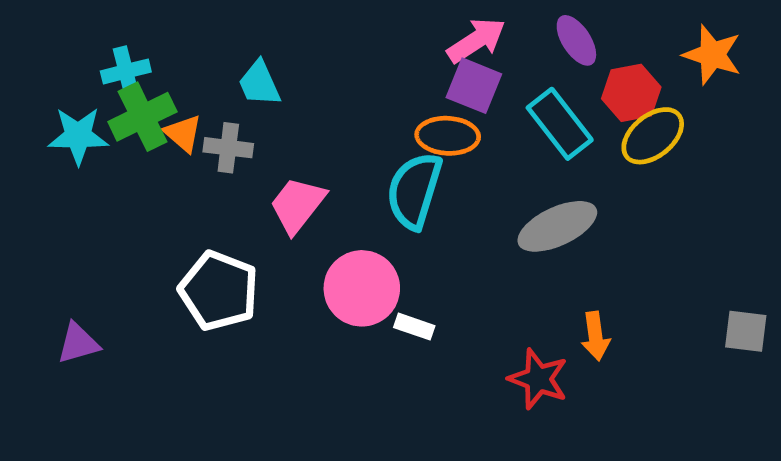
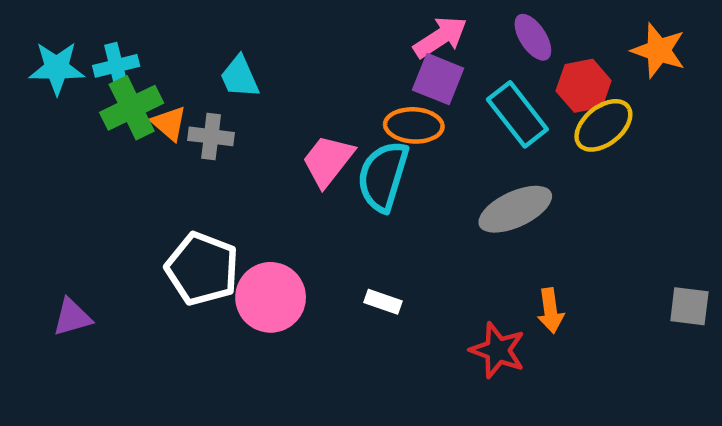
cyan star: (78, 136) -> (57, 68), moved
pink trapezoid: (297, 205) -> (328, 161), moved
pink circle: (362, 288) -> (271, 297), moved

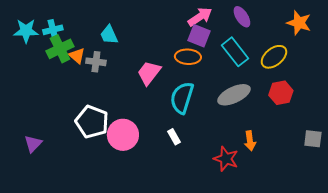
red hexagon: (584, 86) -> (281, 93), moved
cyan semicircle: (383, 176) -> (182, 98), moved
white rectangle: (383, 302) -> (174, 137), turned 42
purple triangle: (72, 317) -> (33, 144), turned -30

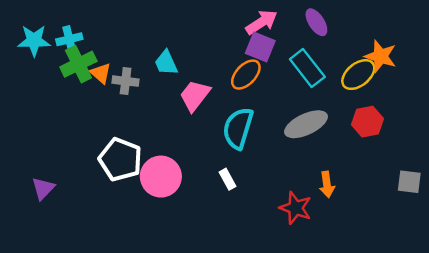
orange star: (299, 23) -> (381, 56), moved
cyan trapezoid: (109, 35) -> (166, 63), moved
orange ellipse: (188, 57) -> (246, 75), turned -50

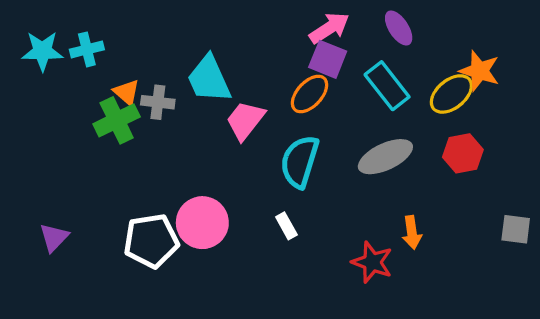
cyan trapezoid: (166, 63) -> (209, 79), size x1.5
green cross: (78, 64) -> (117, 120), moved
white pentagon: (120, 160) -> (151, 241), moved, turned -30

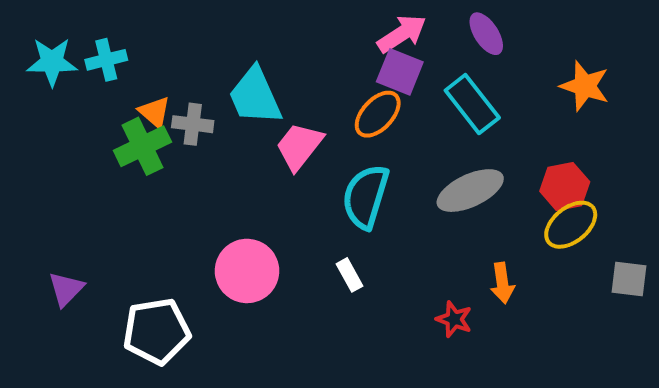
yellow ellipse: (451, 94) -> (571, 225), moved
white pentagon: (151, 241) -> (157, 331), moved
red star: (372, 262) -> (454, 319), size x0.7

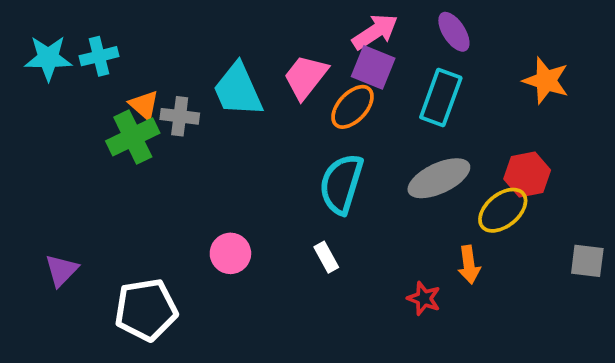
cyan rectangle: (472, 104) -> (441, 97), turned 58
pink trapezoid: (299, 146) -> (306, 77), moved
yellow ellipse: (571, 225) -> (503, 210), moved
pink circle: (247, 271) -> (230, 253), size x0.7

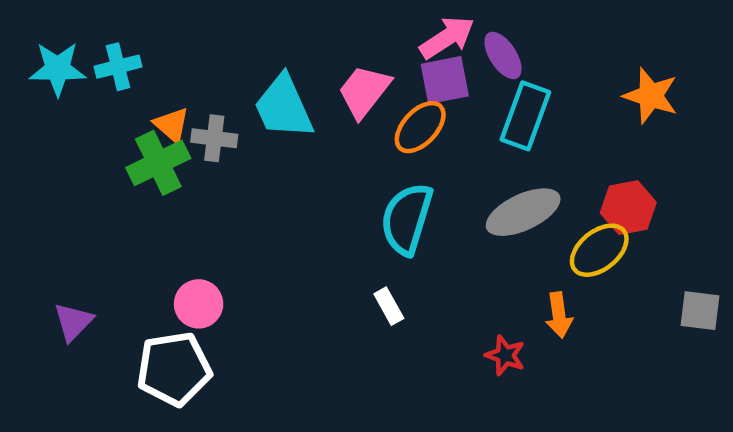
purple ellipse: (454, 32) -> (503, 55), moved
purple square: (373, 67) -> (445, 80), turned -33
pink circle: (230, 253) -> (199, 304), moved

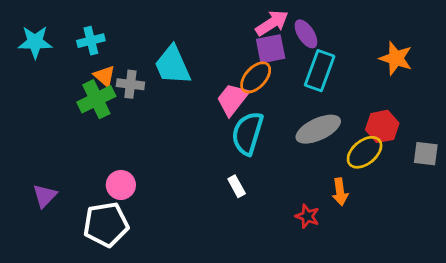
cyan cross: (118, 67) -> (91, 41), moved
pink trapezoid: (364, 91) -> (232, 99), moved
gray square: (700, 311) -> (426, 154), moved

